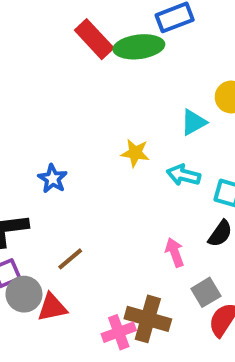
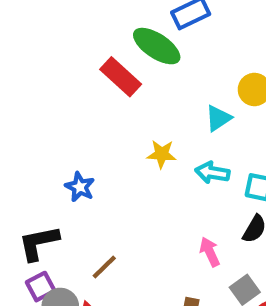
red rectangle: (94, 39) -> (121, 77), moved
green ellipse: (139, 47) -> (157, 46), turned 45

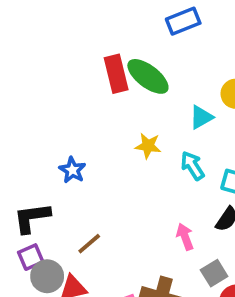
green ellipse: (157, 46) -> (148, 76), moved
red rectangle: (121, 77) -> (116, 74), turned 30
cyan arrow: (212, 173) -> (192, 166), turned 44

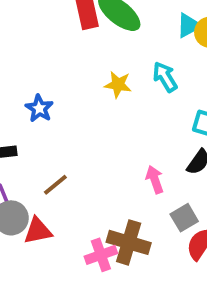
cyan triangle: (201, 117) -> (189, 25), moved
cyan arrow: (192, 166) -> (165, 77), moved

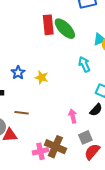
yellow star: (118, 85) -> (42, 77), moved
brown line: (55, 185) -> (22, 113), turned 40

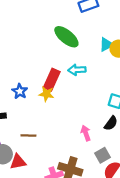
red rectangle: (48, 25) -> (52, 80), moved, turned 36
cyan arrow: (84, 64) -> (77, 70), moved, turned -63

